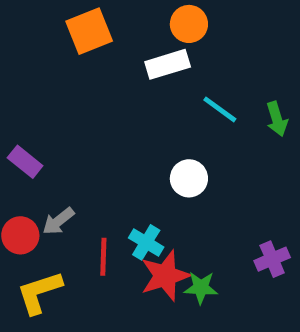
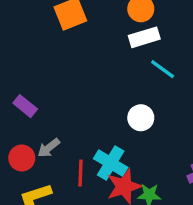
white rectangle: (168, 64) -> (144, 37), moved
cyan cross: (146, 242) -> (111, 163), size x1.4

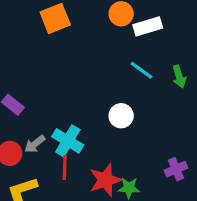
white rectangle: (144, 37) -> (148, 26), moved
cyan cross: (111, 163) -> (68, 141), moved

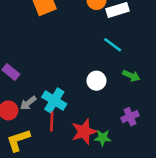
green arrow: (179, 77) -> (131, 76), moved, turned -49
purple cross: (176, 169) -> (130, 117), moved

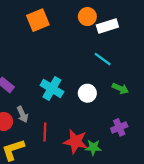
cyan cross: (54, 101) -> (52, 88), moved
gray arrow: (28, 103) -> (22, 114), turned -77
red star: (84, 132) -> (76, 142), turned 30

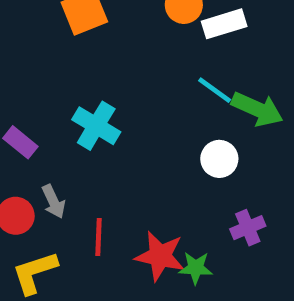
cyan cross: (52, 88) -> (96, 126), moved
green arrow: (120, 88) -> (257, 109), moved, size x1.5
white circle: (87, 93) -> (219, 159), moved

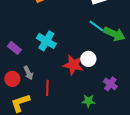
white circle: (219, 159) -> (88, 59), moved
purple cross: (248, 228) -> (110, 84), turned -32
red star: (160, 256) -> (73, 65), moved

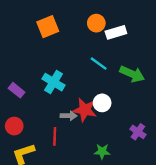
cyan line: (96, 26) -> (99, 64), moved
gray arrow: (28, 73) -> (69, 116), moved, turned -64
purple cross: (110, 84) -> (138, 132), moved

